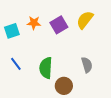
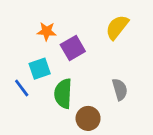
purple square: (59, 25) -> (73, 48), moved
cyan square: (12, 31) -> (40, 69), moved

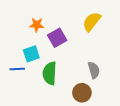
blue line: (22, 88) -> (17, 69), turned -56
brown circle: (88, 118) -> (82, 93), moved

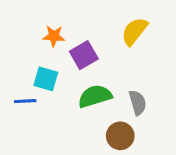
cyan square: (31, 54) -> (46, 79), turned 35
green semicircle: (50, 73) -> (95, 96), moved, turned 70

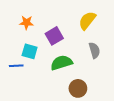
orange star: (54, 36) -> (26, 23), moved
gray semicircle: (138, 103) -> (94, 50), moved

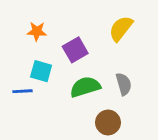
gray semicircle: (94, 50) -> (124, 84), moved

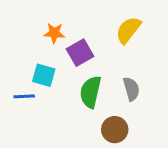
orange star: (37, 31) -> (54, 33), moved
green semicircle: (85, 87) -> (91, 92), turned -60

